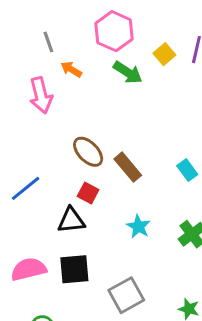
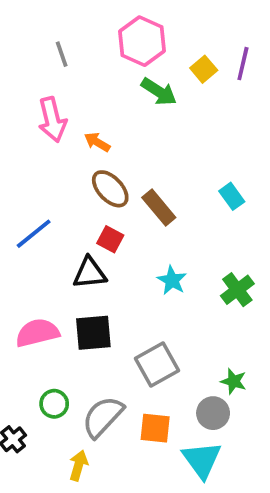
orange arrow: (71, 69) -> (97, 142), moved
cyan rectangle: (187, 170) -> (232, 196), moved

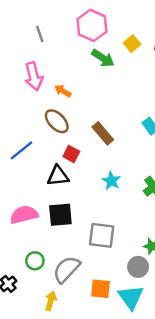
brown ellipse: (110, 189) -> (57, 121), moved
gray square: (157, 365) -> (102, 235), turned 36
orange square: (155, 428) -> (100, 289), moved

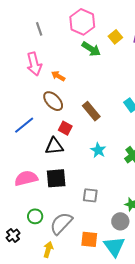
gray square: (102, 235) -> (90, 195), size x0.7

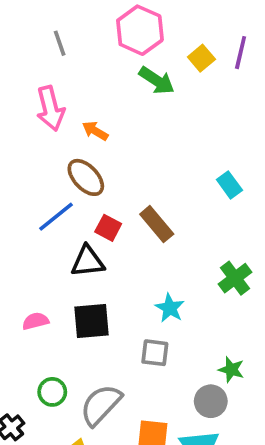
brown rectangle: (91, 111) -> (157, 224), moved
blue line: (24, 125) -> (56, 217), moved
cyan star: (98, 150) -> (170, 308), moved
pink semicircle: (26, 178) -> (35, 321), size x0.6

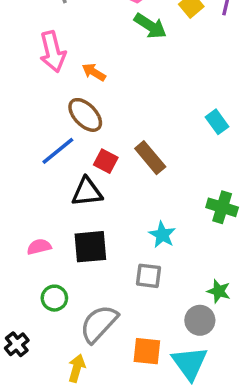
green cross: (235, 278) -> (222, 207), turned -36
green circle: (52, 392) -> (54, 298), moved

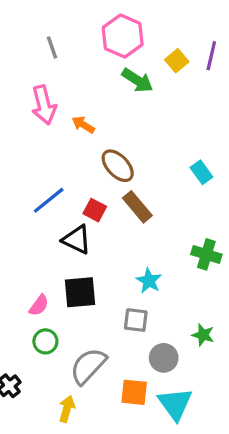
brown ellipse: (85, 115) -> (118, 166), moved
black triangle: (87, 192) -> (77, 240), turned 32
pink semicircle: (39, 247) -> (39, 305), moved, turned 140
gray circle: (200, 320) -> (164, 358), moved

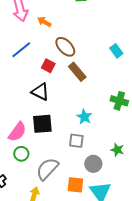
blue line: (49, 200) -> (21, 50), moved
red square: (95, 210) -> (48, 66), moved
pink semicircle: (39, 305) -> (17, 132), size x1.5

